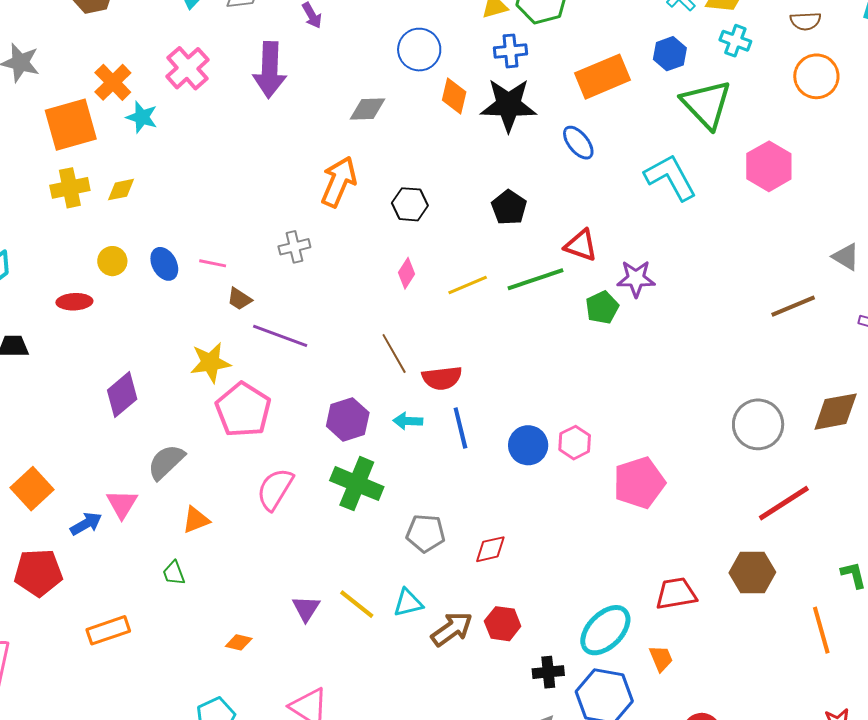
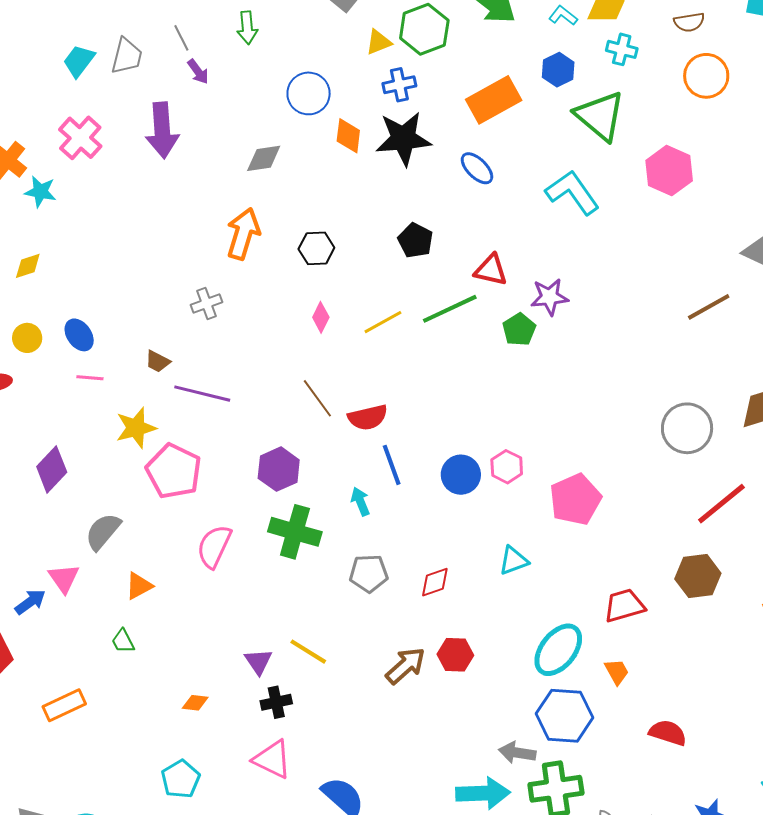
pink line: (213, 263) -> (90, 378), moved
cyan arrow: (408, 421) -> (360, 502), moved, turned 72
cyan triangle: (408, 603) -> (514, 561), moved
black cross: (548, 672) -> (276, 702), moved

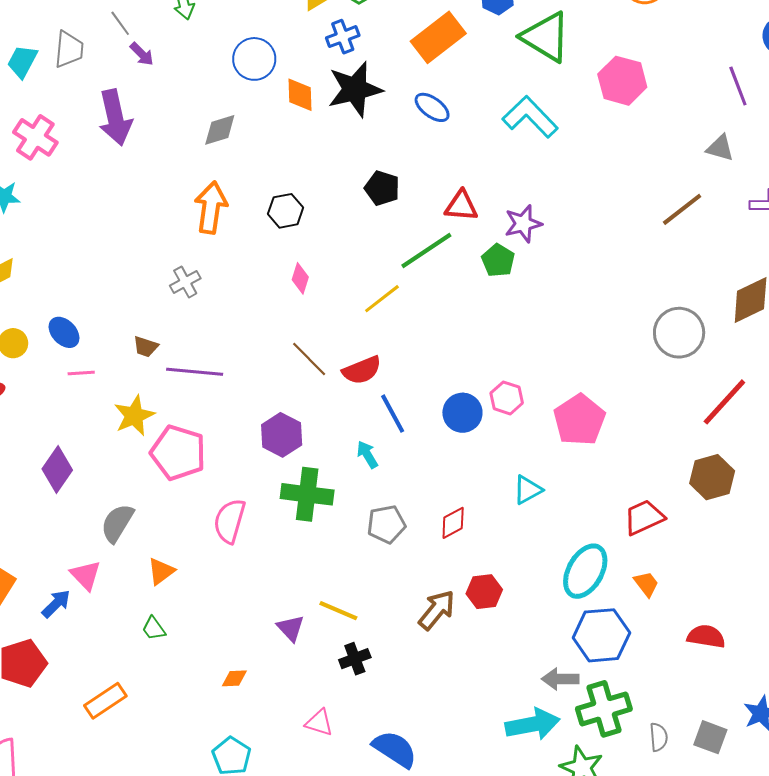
yellow line: (383, 322) -> (382, 299), moved
black cross: (276, 702) -> (355, 659), moved
pink triangle: (272, 759) -> (319, 723), size x0.7

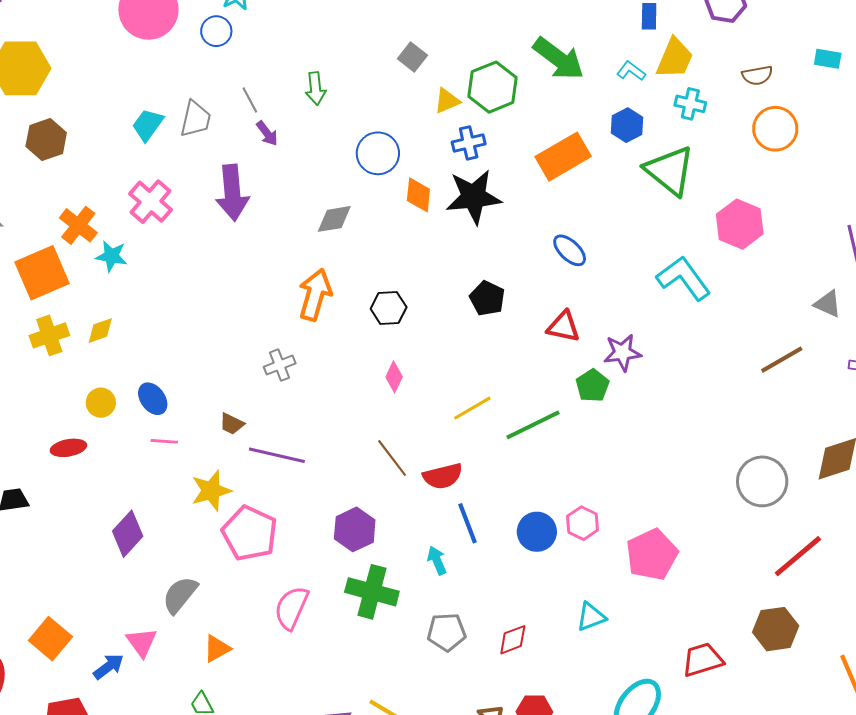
blue ellipse: (432, 107) -> (570, 250), moved
cyan L-shape: (530, 117) -> (684, 278), moved
green line: (426, 250) -> (533, 425), moved

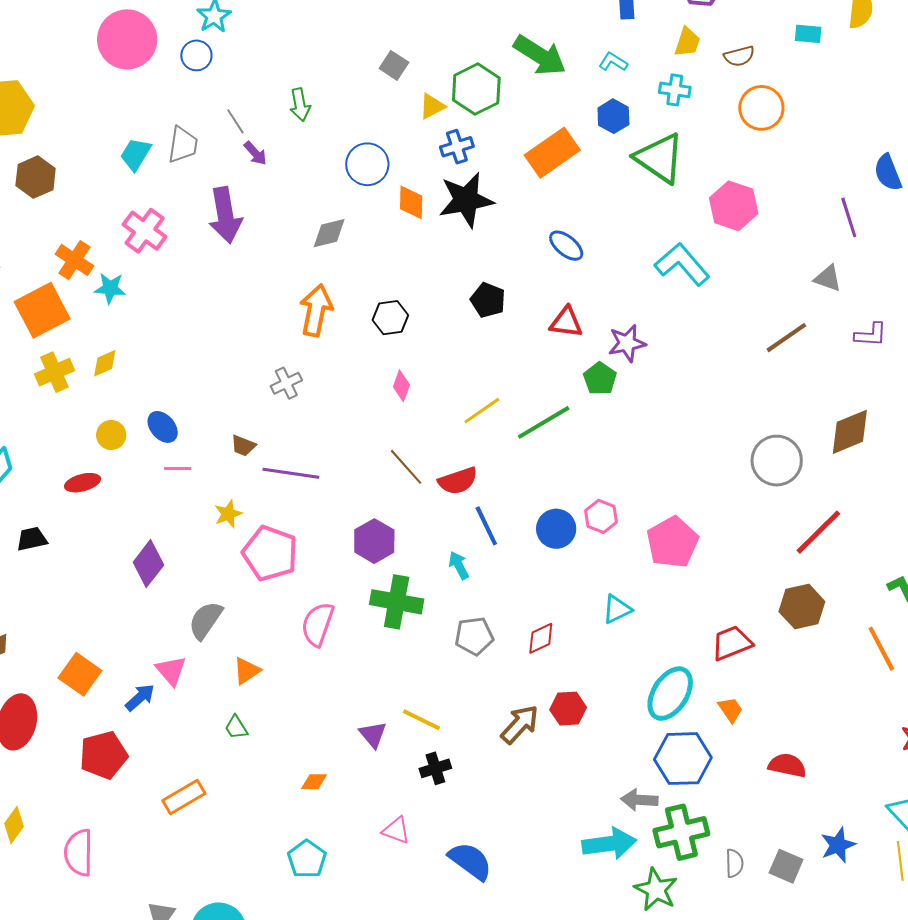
yellow trapezoid: (675, 58) -> (687, 42), moved, size x0.7
yellow star: (211, 491) -> (228, 514), size x0.7

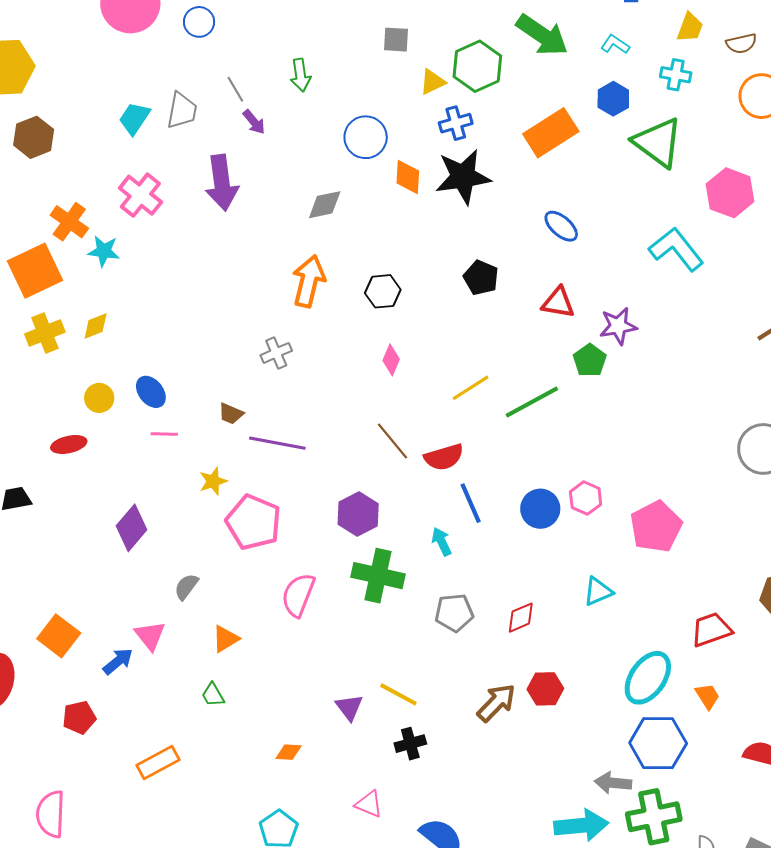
gray square: (394, 65) -> (396, 40), turned -32
gray semicircle: (205, 620) -> (186, 587), size x0.7
red pentagon: (103, 755) -> (79, 717), size x0.7

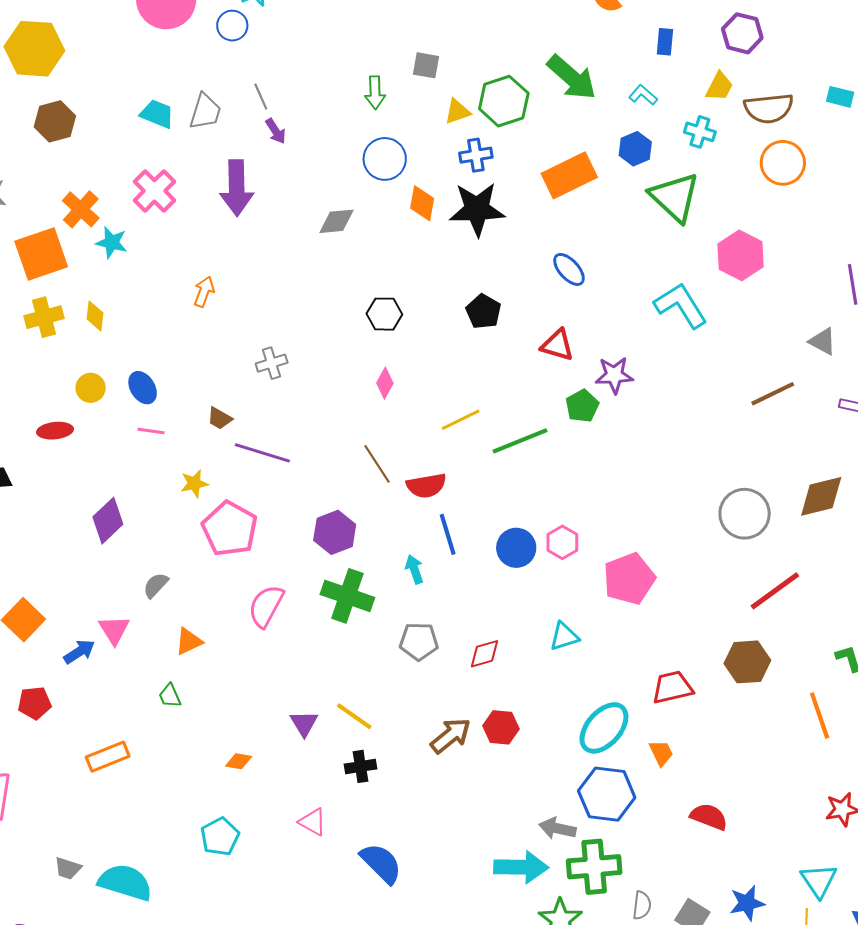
brown semicircle: (741, 43) -> (769, 108), size x1.6
green arrow: (300, 75) -> (375, 93), moved
cyan trapezoid: (134, 118) -> (157, 114), turned 72
orange arrow: (309, 281) -> (204, 292), moved, size x0.6
yellow diamond: (96, 326) -> (95, 316), turned -68

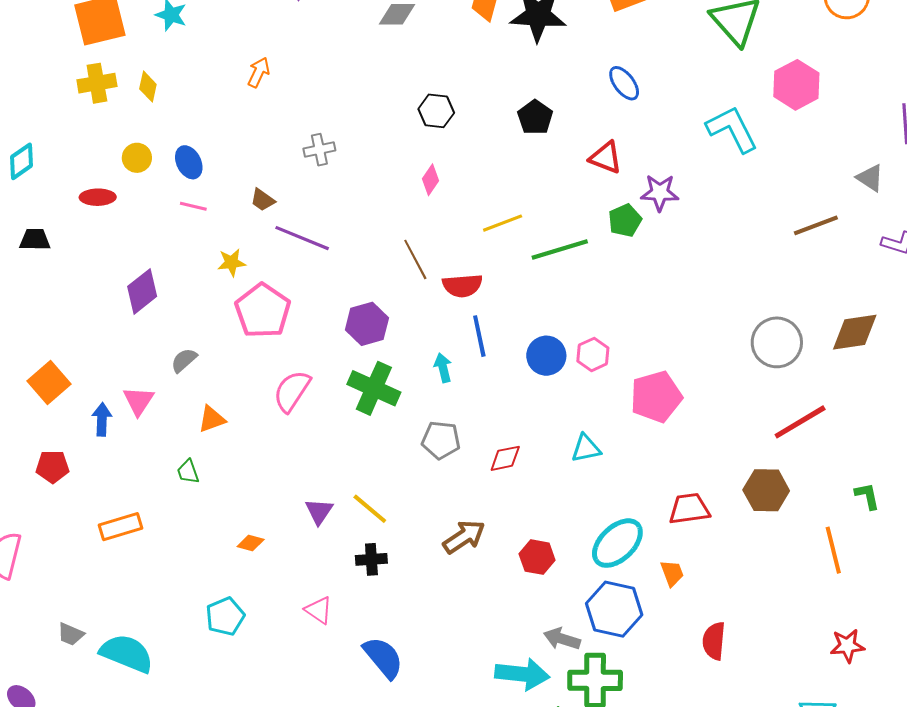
blue arrow: (79, 652) -> (102, 419), turned -60
red hexagon: (501, 727) -> (537, 557), moved
red semicircle: (709, 817) -> (714, 641), turned -111

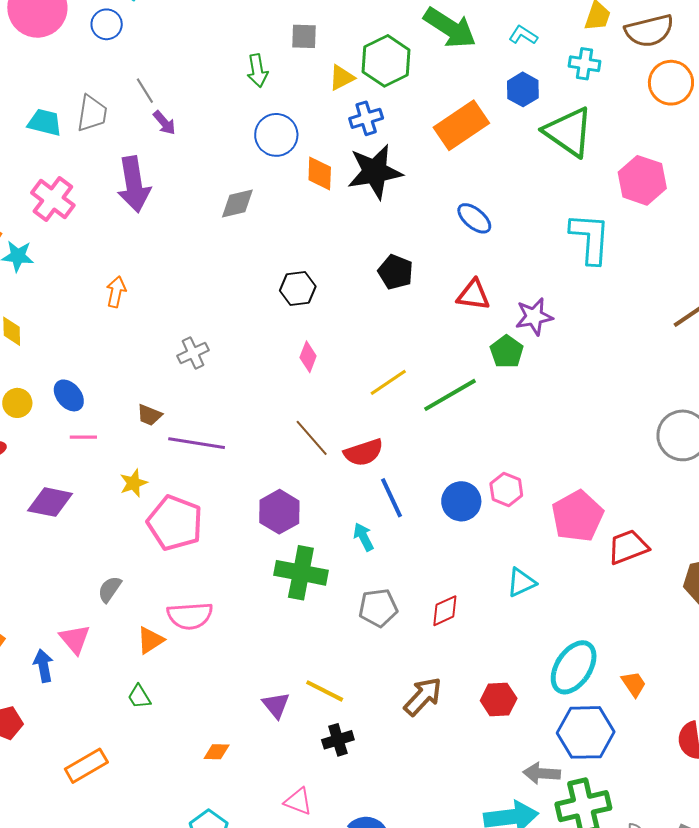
cyan L-shape: (732, 129) -> (590, 238), turned 44
purple diamond: (142, 291) -> (50, 502), moved, turned 63
pink semicircle: (292, 391) -> (190, 616), moved, turned -114
red trapezoid: (689, 509) -> (628, 547), moved

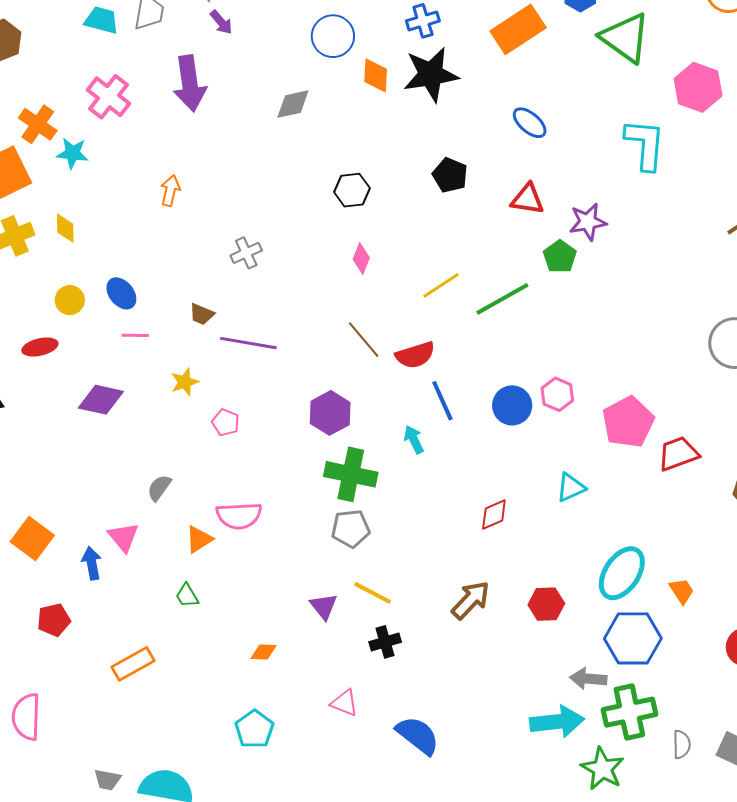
pink pentagon: (175, 523) -> (226, 422), size x0.5
gray pentagon: (378, 608) -> (351, 529), moved

